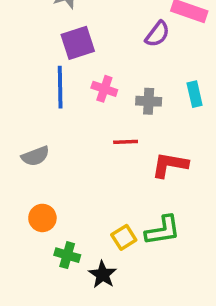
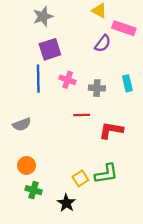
green cross: (67, 255) -> (34, 190), moved

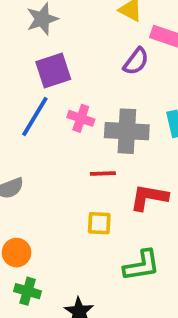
blue line: (38, 79) -> (35, 116), turned 32
gray cross: (97, 88) -> (127, 131), size x1.6
yellow square: (80, 178) -> (99, 223), moved, turned 35

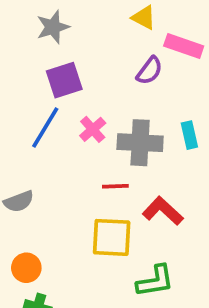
pink cross: (81, 118) -> (93, 129), turned 30
red L-shape: (149, 197) -> (163, 211), turned 33
yellow square: (99, 223) -> (112, 237), size x1.6

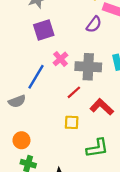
blue line: (45, 128) -> (36, 77), moved
red line: (115, 186) -> (74, 92), turned -40
yellow square: (112, 237) -> (72, 122), size x0.6

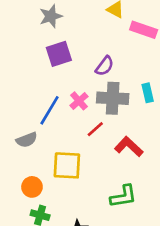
purple semicircle: (94, 24) -> (105, 66), moved
pink cross: (60, 59) -> (79, 101), moved
yellow square: (72, 122) -> (67, 165), moved, size x1.6

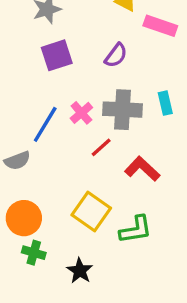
purple semicircle: (105, 66) -> (116, 55), moved
yellow square: (67, 165) -> (91, 212), moved, turned 32
orange circle: (32, 187) -> (24, 218), size x1.4

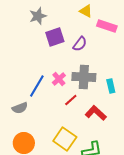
purple square: (57, 55) -> (55, 37), moved
cyan rectangle: (165, 103) -> (111, 86), moved

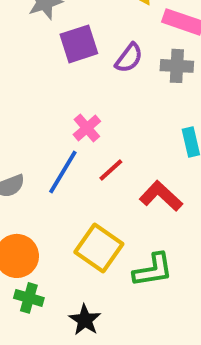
gray cross: (84, 77) -> (177, 66), moved, size x0.7
blue line: (37, 86) -> (63, 172), moved

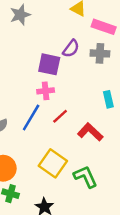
purple square: (79, 44) -> (49, 64), moved, turned 30
pink cross: (87, 128) -> (46, 91), turned 35
green L-shape: (153, 270) -> (85, 177), turned -105

